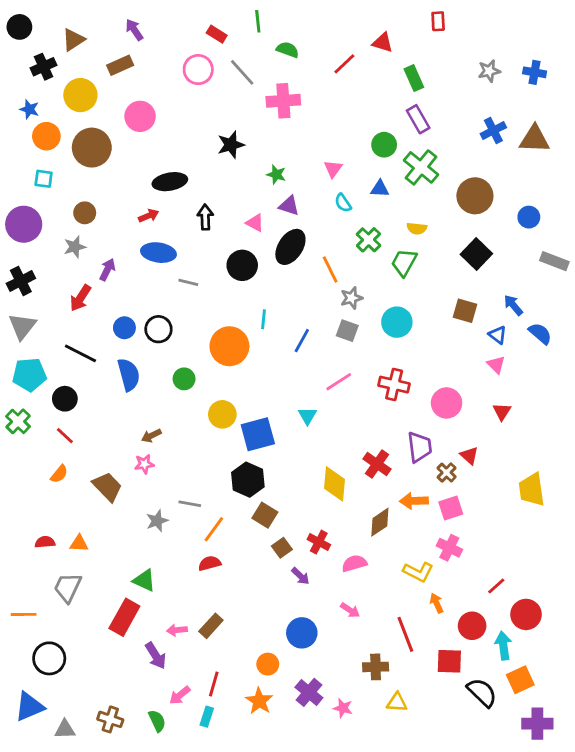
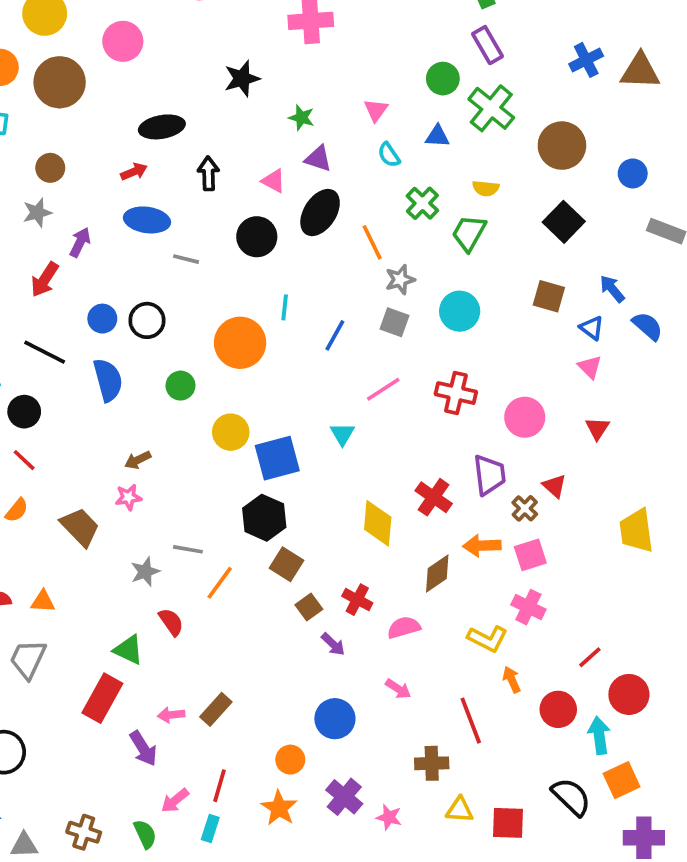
red semicircle: (210, 563) -> (171, 622), moved, turned 70
red square: (449, 661) -> (508, 823), moved

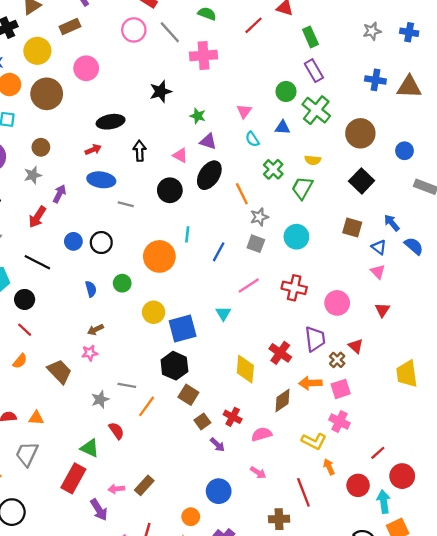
blue cross: (586, 60) -> (375, 80), turned 36
blue semicircle: (108, 380) -> (91, 289), moved, size x0.6

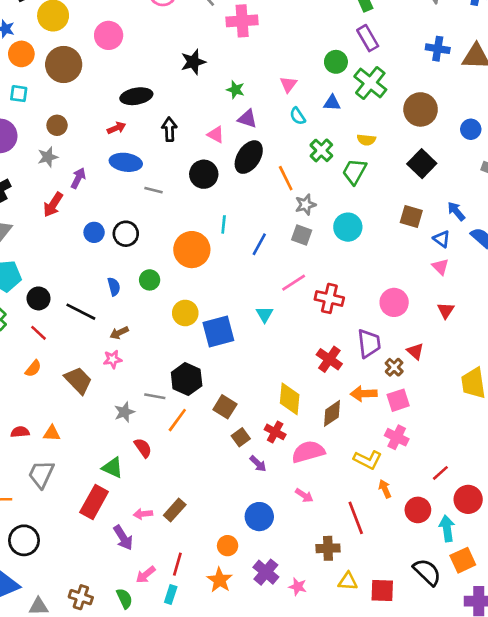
black line: (37, 262) -> (81, 312), moved
red cross: (294, 288) -> (329, 298), moved
black hexagon: (174, 366) -> (187, 379), moved
yellow diamond: (245, 369) -> (290, 399), moved
pink semicircle: (262, 434) -> (308, 452), size x1.4

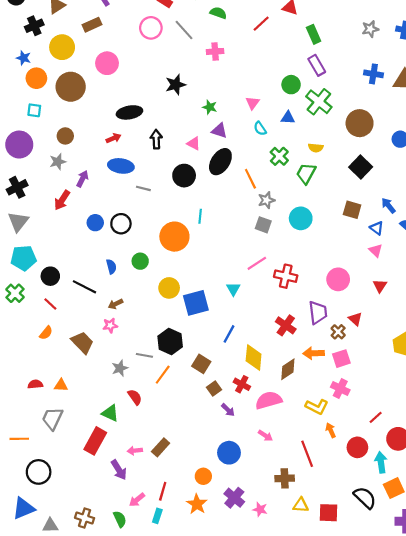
pink cross: (242, 21) -> (215, 51), size x0.7
blue line: (259, 244) -> (229, 334), moved

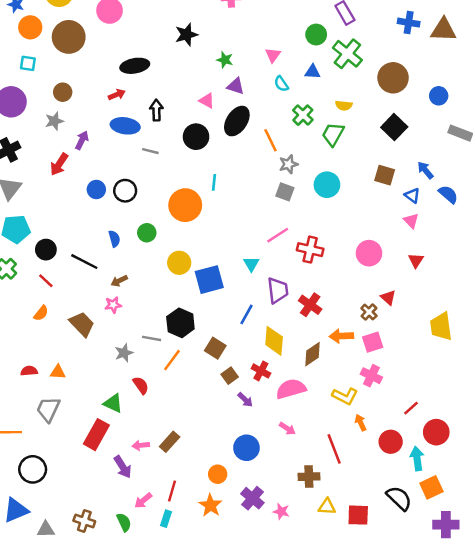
black arrow: (156, 139) -> (156, 110), moved
purple trapezoid: (318, 313) -> (278, 290), moved

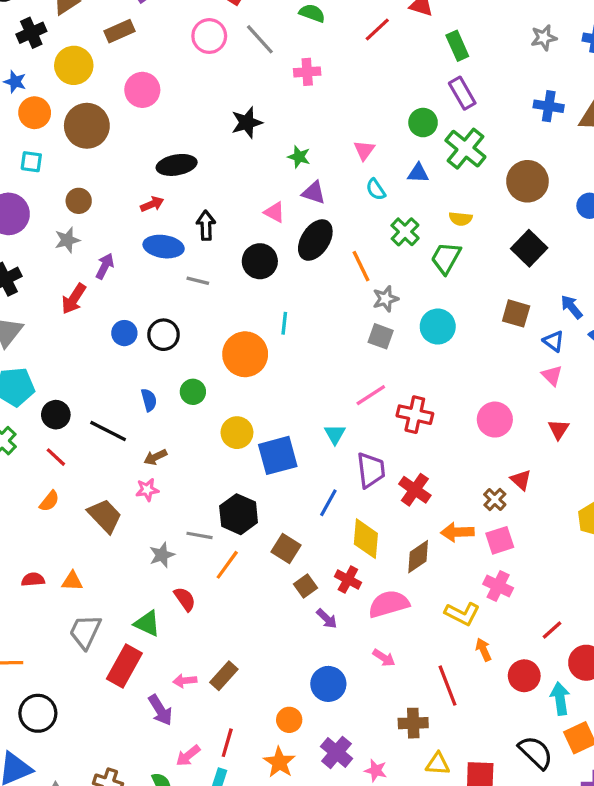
gray trapezoid: (48, 409) -> (85, 632), moved

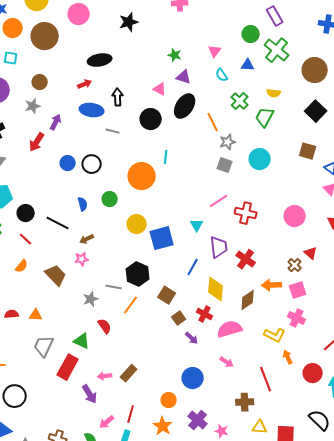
black star: (247, 123) -> (129, 22), moved

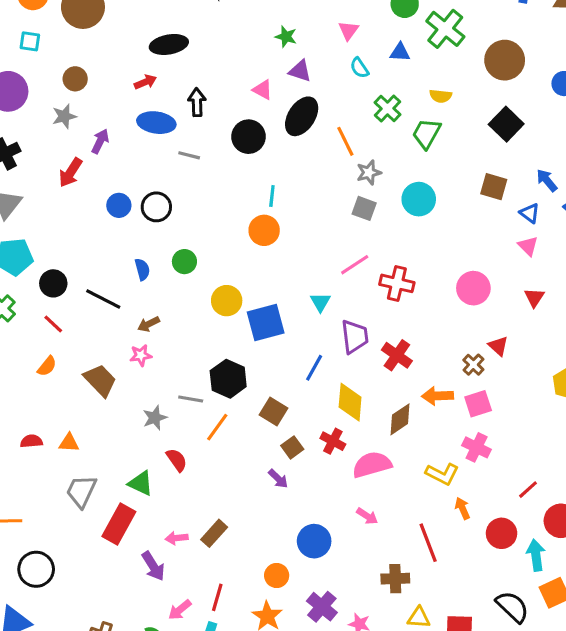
orange circle: (142, 176) -> (264, 230), moved, size x0.7
purple arrow: (192, 338) -> (278, 479), moved

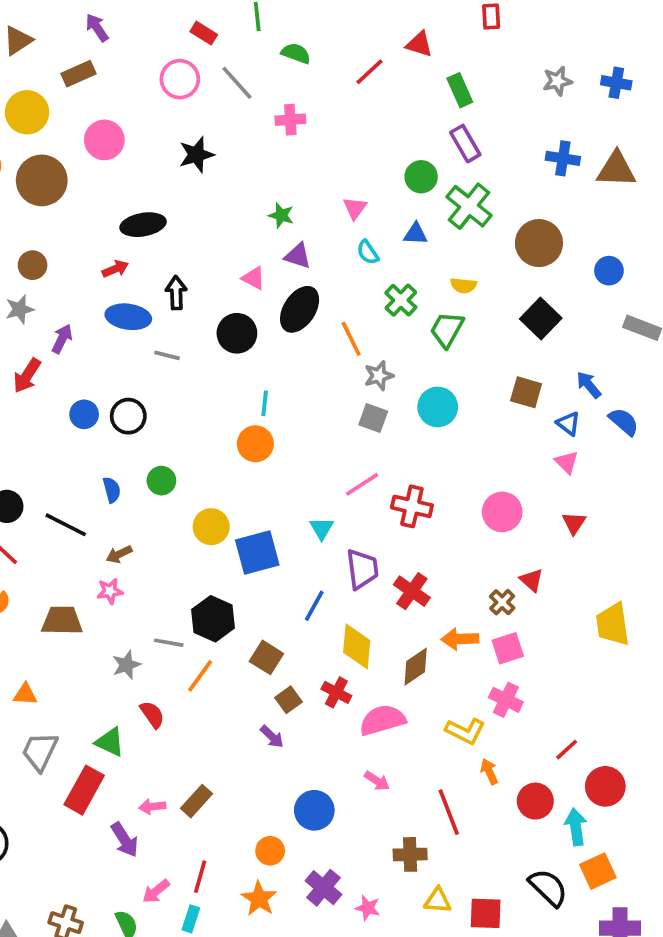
brown trapezoid: (100, 380) -> (62, 621), turned -45

